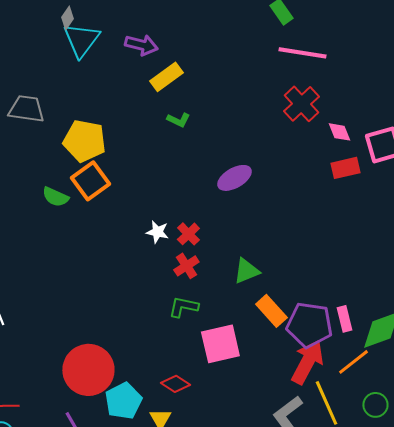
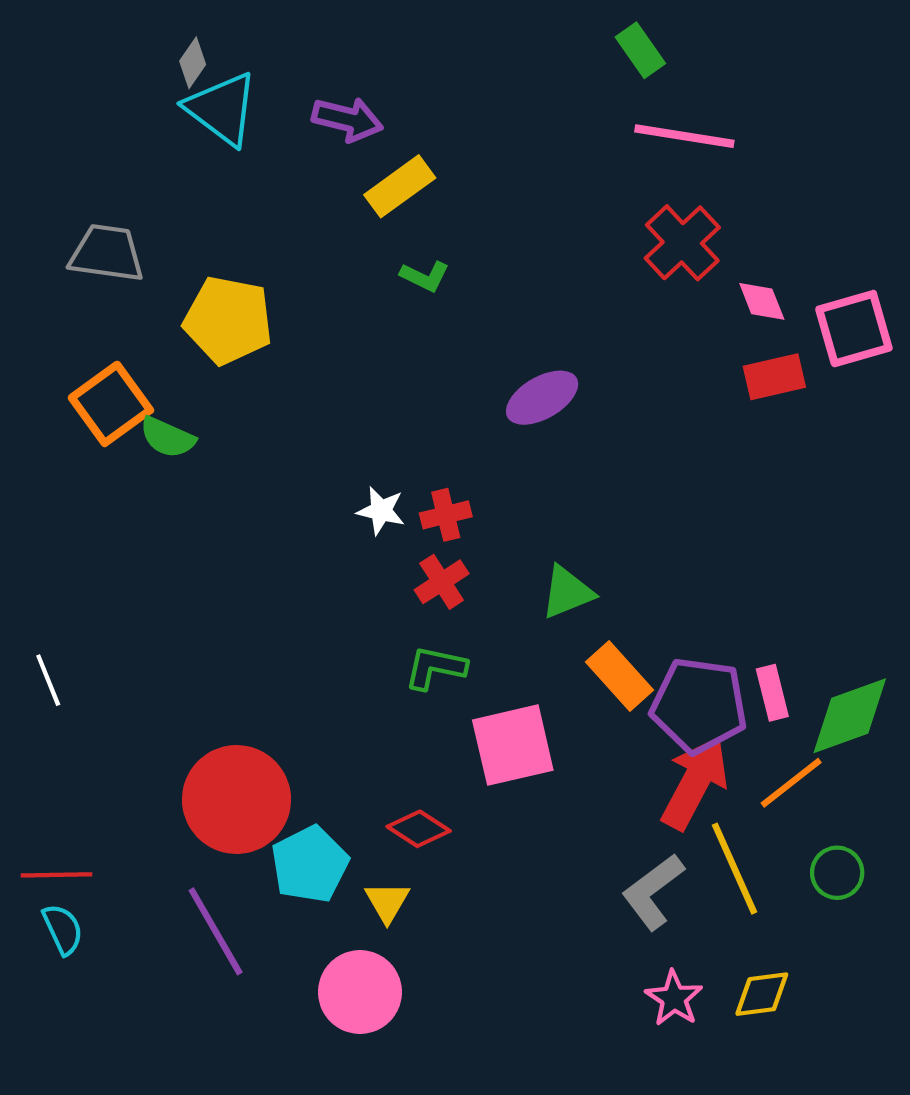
cyan triangle: (81, 40) -> (222, 109), turned -30
orange square: (90, 181) -> (111, 404), moved
red cross: (188, 234) -> (446, 515), turned 30

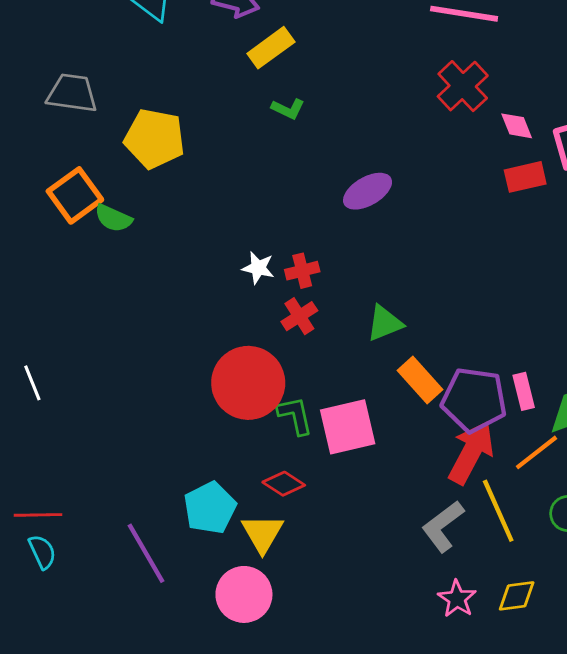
green L-shape: (435, 668) -> (295, 416), moved, turned 66
red circle: (237, 799) -> (248, 383), moved
yellow triangle: (387, 902) -> (262, 533), size x1.4

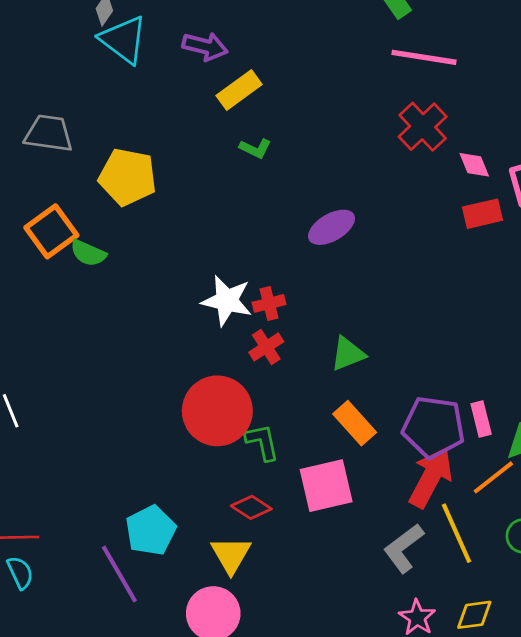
white star: (258, 268) -> (227, 301), size x1.6
orange rectangle: (420, 380) -> (355, 423), moved
pink square: (348, 427) -> (326, 486), moved
cyan pentagon: (210, 508) -> (151, 530), moved

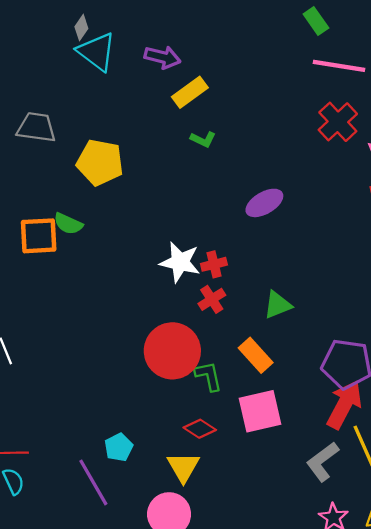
orange square: (51, 231) -> (39, 236), moved, turned 33
orange rectangle: (355, 423) -> (256, 355), moved
cyan pentagon: (151, 530) -> (119, 447), size x0.7

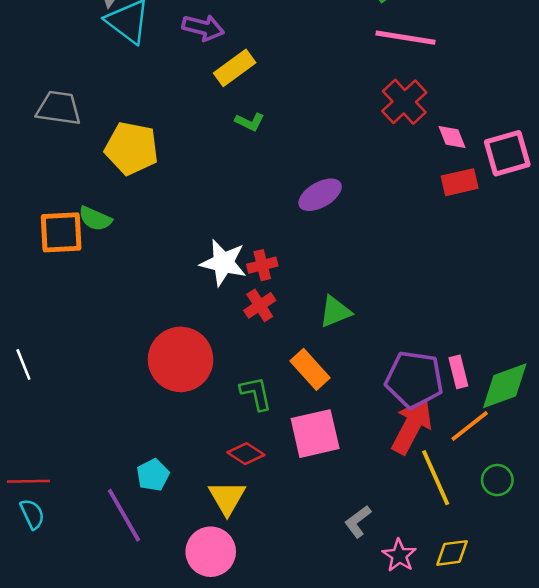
red circle: (172, 351) -> (181, 359), moved
gray L-shape: (322, 462) -> (358, 522), moved, size x0.7

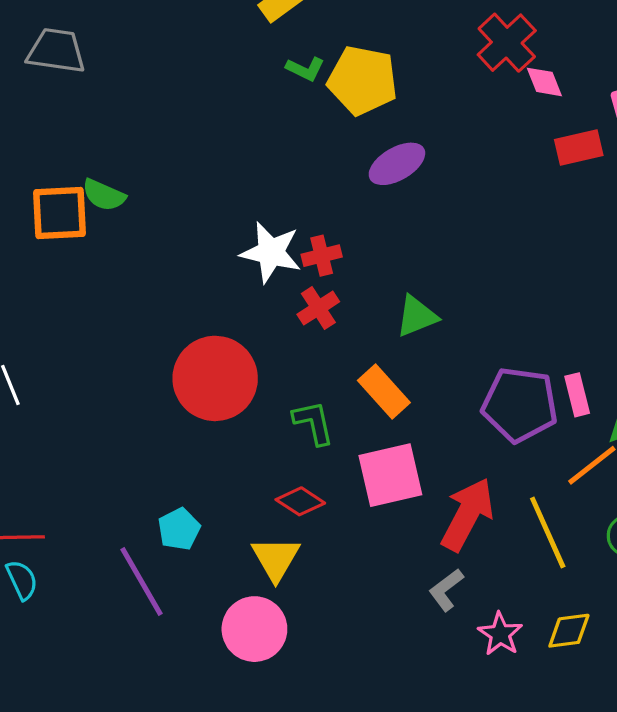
pink diamond: (452, 137) -> (544, 82), moved
yellow pentagon: (132, 148) -> (363, 80), moved
red arrow: (412, 426) -> (467, 514), moved

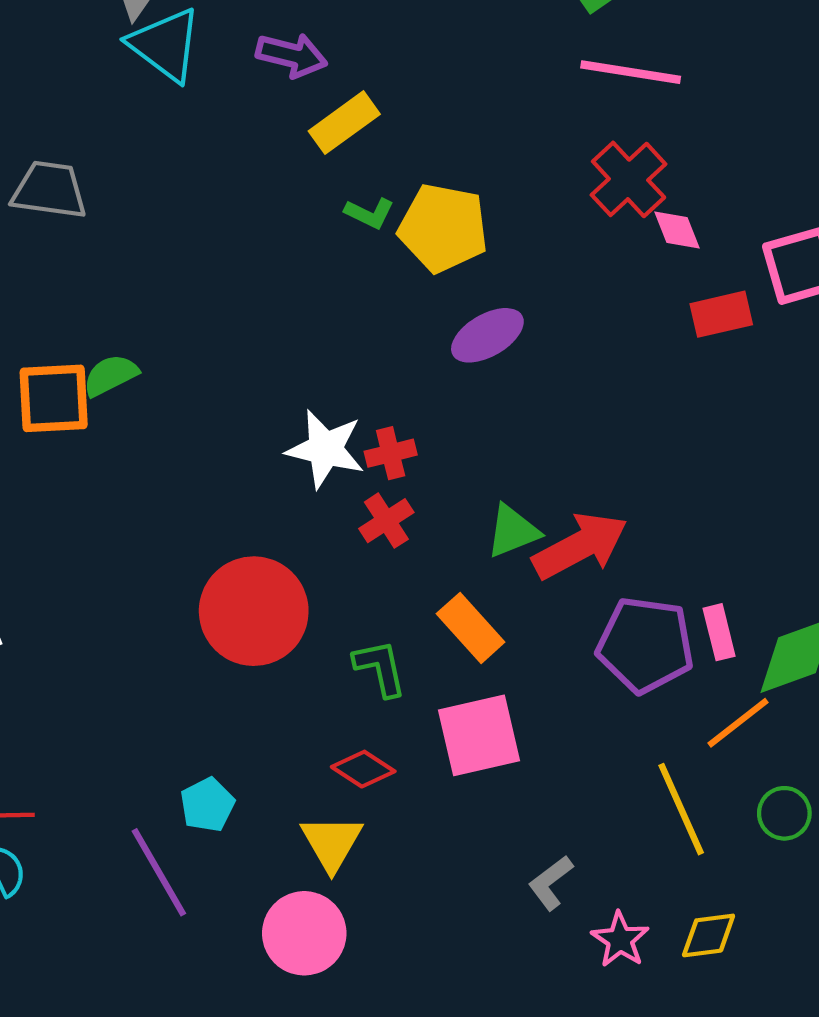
green semicircle: (104, 195) -> (111, 375), turned 129
red arrow: (467, 514) -> (580, 546), moved, turned 34

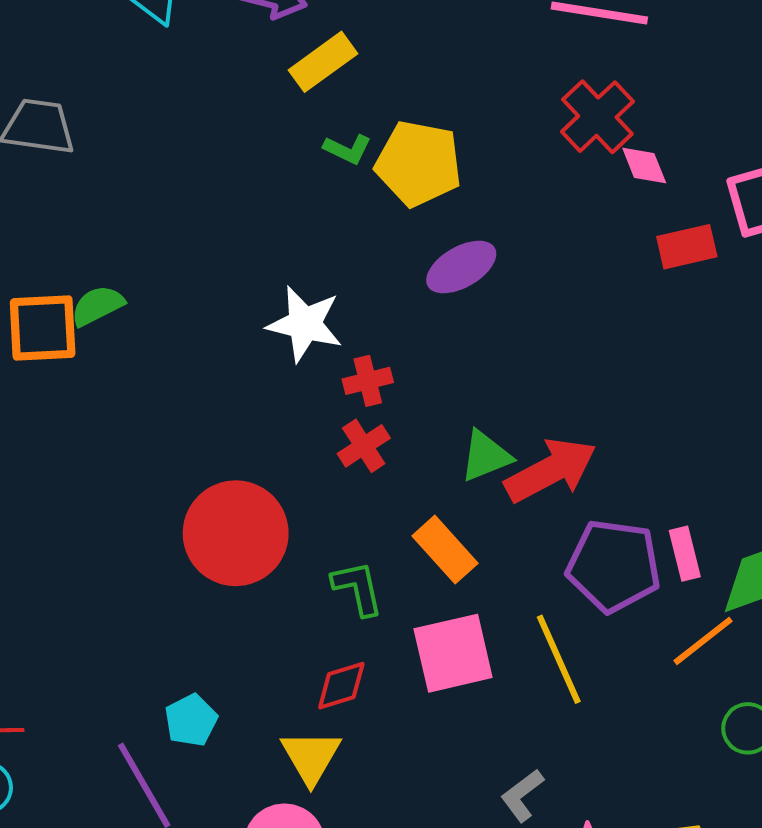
white star: (325, 449) -> (305, 324), moved
red diamond: (363, 769) -> (341, 686), turned -50
yellow line: (681, 809) -> (559, 659), moved

